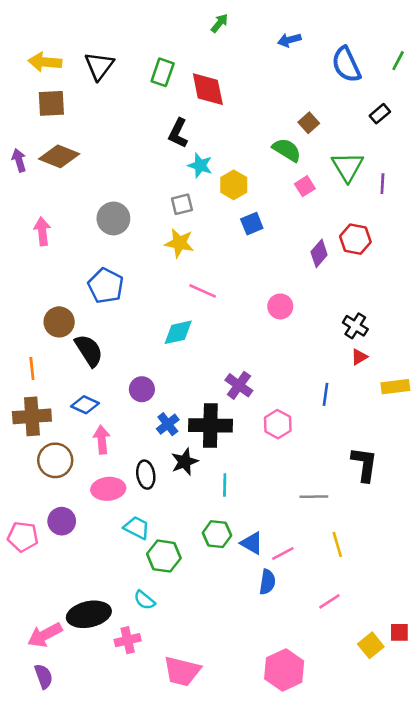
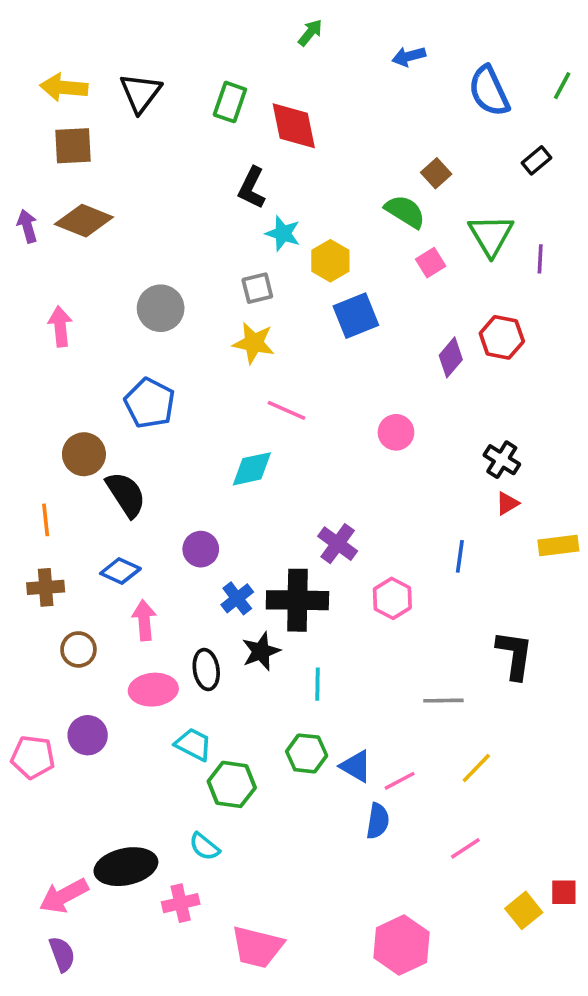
blue square: (252, 224) -> (356, 316), size x1.4
brown cross: (32, 416) -> (46, 587), size x0.7
brown circle: (55, 460) -> (78, 649), size x0.7
yellow line: (337, 544) -> (476, 768), turned 60

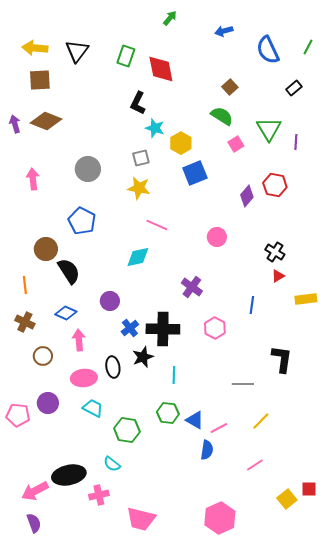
brown square: (436, 173) -> (230, 87), moved
purple cross: (338, 544) -> (192, 287), moved
brown cross: (46, 587) -> (25, 322), turned 30
cyan trapezoid: (193, 744) -> (93, 408), moved

